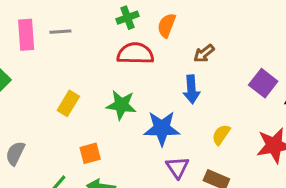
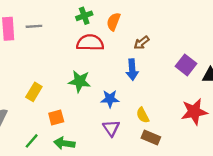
yellow rectangle: (68, 103) -> (34, 92), moved
blue star: (162, 128) -> (110, 99), size x0.7
yellow semicircle: (221, 135) -> (143, 115), moved, turned -63
purple triangle: (177, 167) -> (111, 128), moved

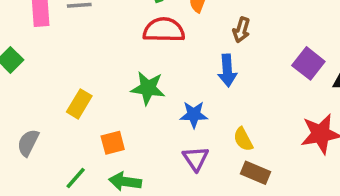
brown arrow: (142, 43) -> (241, 30), turned -35

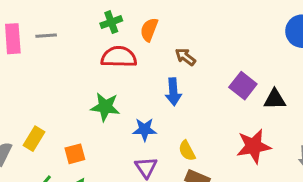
brown arrow: (241, 30) -> (185, 57), turned 110
yellow rectangle: (79, 104) -> (34, 139), moved

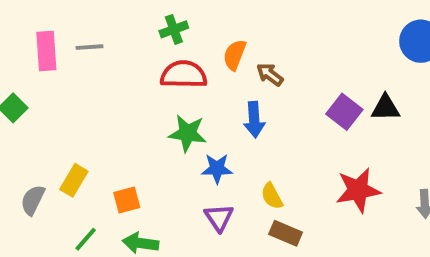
orange semicircle: (149, 30) -> (235, 55), moved
black triangle: (275, 99) -> (386, 108), moved
green star: (105, 107) -> (188, 133), moved

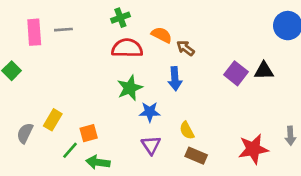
orange semicircle: (235, 55) -> (162, 35), turned 96
green star: (188, 133) -> (130, 88), turned -30
red star: (358, 190) -> (253, 149), moved
green line: (86, 239) -> (70, 150), moved

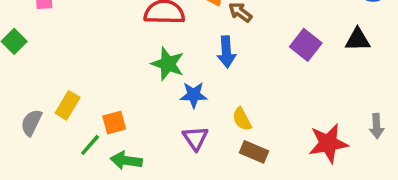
black triangle: (264, 71) -> (358, 40), moved
green star: (130, 88) -> (168, 64), turned -30

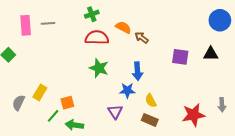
purple square: (306, 45) -> (180, 57), turned -30
blue arrow: (226, 52) -> (138, 71), moved
blue star: (194, 95) -> (127, 90), moved
yellow semicircle: (242, 119) -> (151, 101), moved

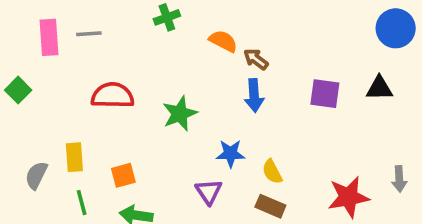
red semicircle: (97, 38) -> (113, 95), moved
green star: (99, 68) -> (180, 114), turned 30
blue arrow: (138, 71) -> (254, 95), moved
yellow rectangle: (40, 92) -> (74, 157), turned -35
green line: (53, 116) -> (82, 203), moved, turned -56

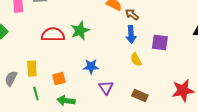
purple square: (325, 94) -> (160, 43), moved
green star: (180, 114) -> (80, 31), moved
blue star: (230, 154) -> (91, 67), moved
yellow semicircle: (272, 172) -> (136, 60), moved

